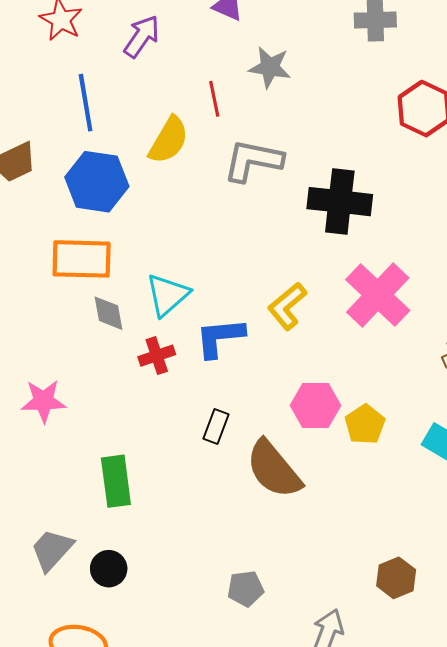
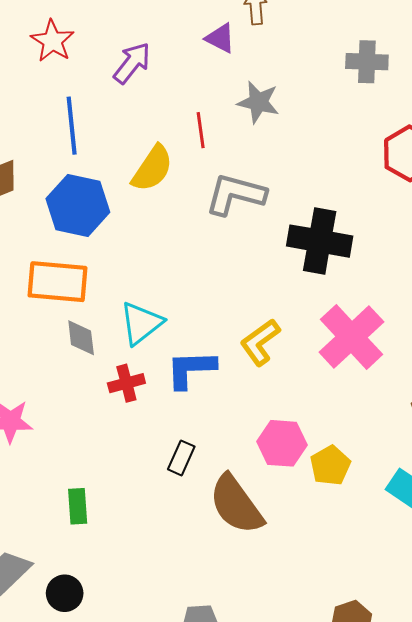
green rectangle: (116, 481) -> (78, 506), size x0.7

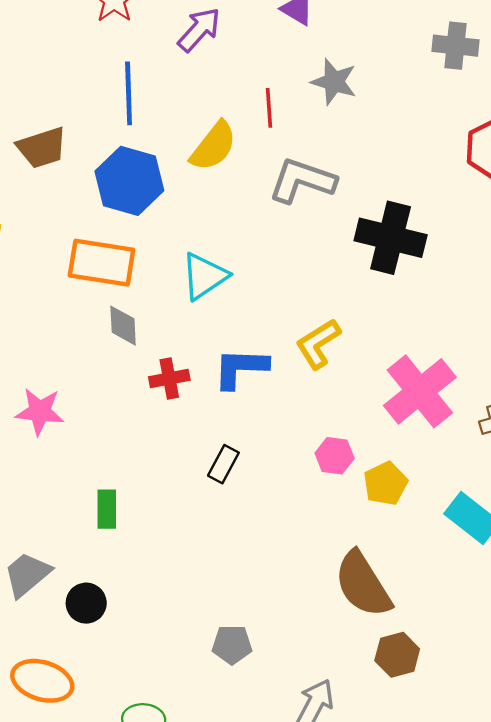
cyan triangle: (141, 323) -> (204, 276), moved
pink cross: (351, 337) -> (420, 391), moved
pink hexagon: (282, 443) -> (335, 456), size x0.7
brown semicircle: (236, 504) -> (363, 584), moved

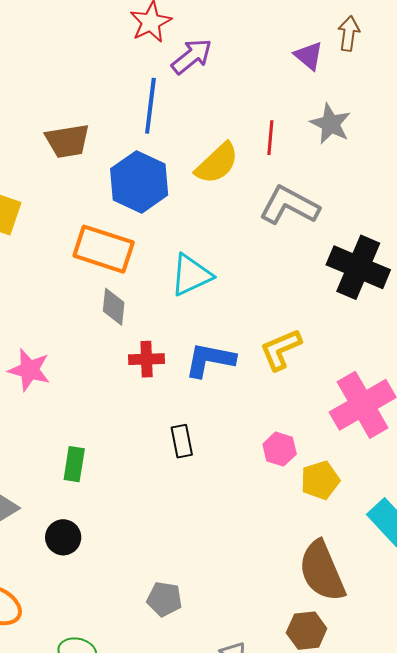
purple arrow: (199, 30) -> (192, 56), moved
black rectangle: (223, 464) -> (182, 441), turned -48
brown semicircle: (363, 584) -> (322, 571), moved
black circle: (86, 603) -> (63, 537), moved

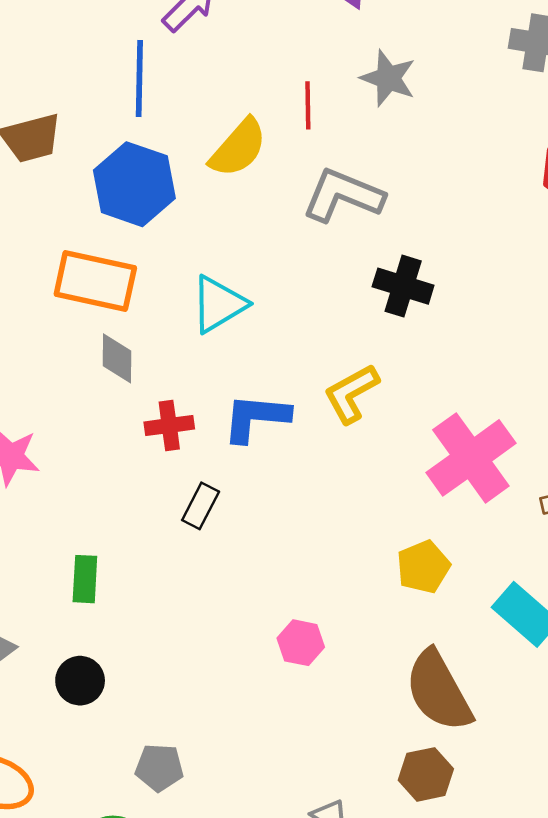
black cross: (358, 267) -> (403, 286), moved, size x0.7
black rectangle: (182, 441) -> (201, 506), moved, turned 44
pink hexagon: (280, 449) -> (301, 643), moved
gray pentagon: (164, 599) -> (159, 768), moved

